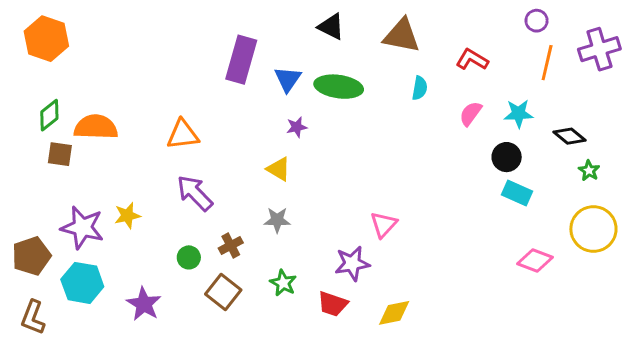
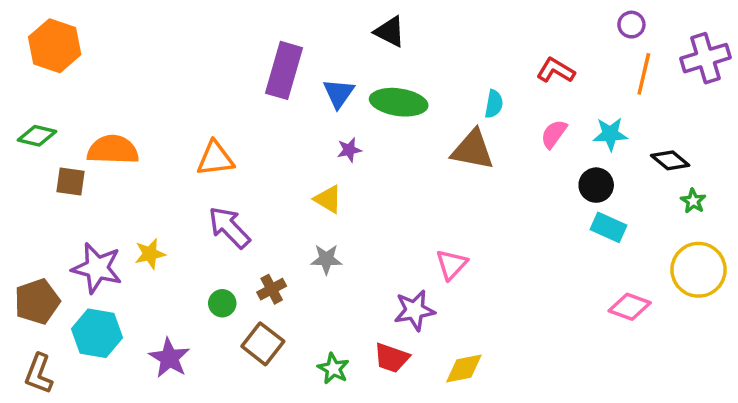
brown triangle: (402, 36) -> (473, 150), moved
green diamond: (49, 115) -> (37, 136), moved, turned 52
green star: (283, 283) -> (333, 369), moved

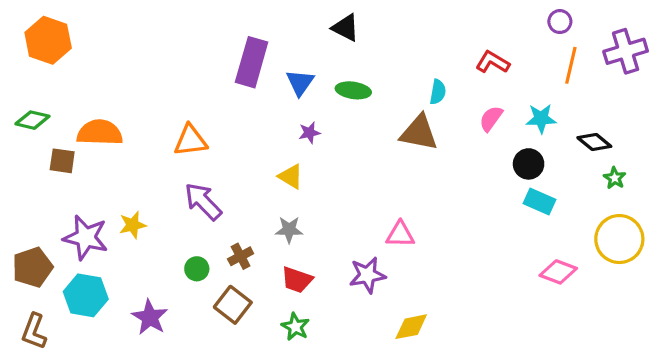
green ellipse: (399, 102) -> (353, 90), size x0.7
pink triangle: (452, 264) -> (400, 234), turned 48
red trapezoid: (392, 358) -> (297, 280), moved

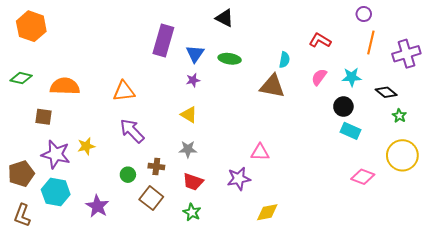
purple cross: (626, 51) -> (406, 54), moved
purple star: (309, 133) -> (193, 80), moved
brown square: (62, 161) -> (44, 117), moved
brown cross: (241, 256) -> (156, 167), turned 35

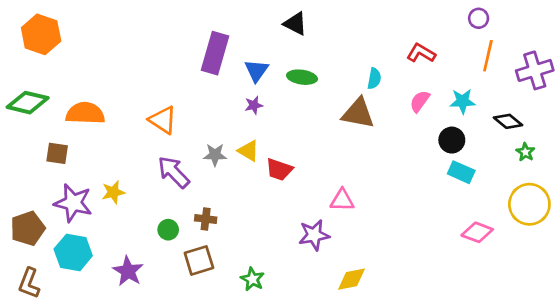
green diamond: (21, 78) -> (28, 103), size x1.4
orange triangle: (124, 91) -> (163, 120), turned 40
gray star: (188, 149) -> (215, 155), moved
red trapezoid: (193, 182) -> (279, 169), moved
brown square: (151, 198) -> (199, 260), turned 35

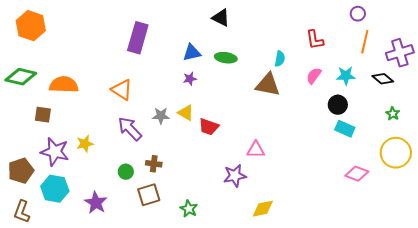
purple rectangle: (215, 53) -> (138, 38), moved
red L-shape: (421, 53) -> (315, 40), turned -130
blue triangle: (256, 70) -> (192, 53), turned 42
black diamond: (508, 121) -> (383, 79), moved

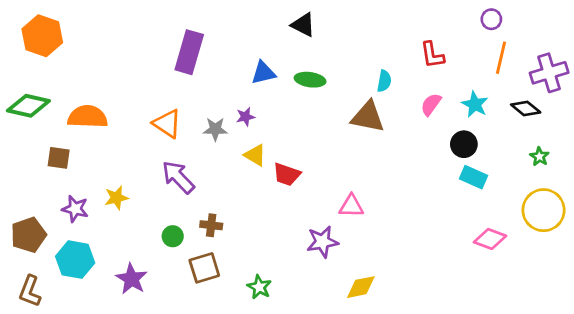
cyan star: (346, 76) -> (475, 104), turned 30
purple star: (190, 79) -> (246, 117), moved
gray star: (161, 116) -> (215, 129), moved
purple star: (55, 152) -> (75, 209), size x0.7

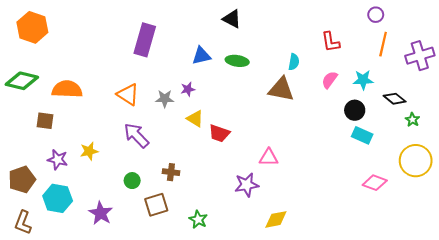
cyan star: (475, 104) -> (363, 80), turned -30
black diamond: (526, 109) -> (395, 99), moved
brown cross: (211, 225) -> (171, 172), moved

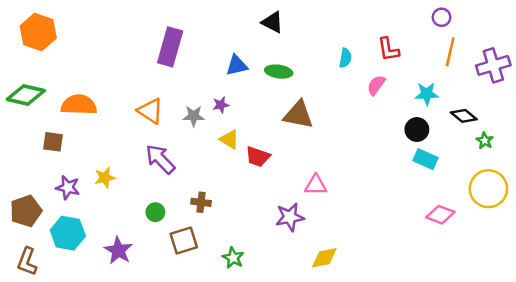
cyan semicircle: (294, 62) -> (345, 58), moved
pink semicircle: (330, 80) -> (376, 85), moved
brown triangle: (281, 89) -> (298, 115), moved

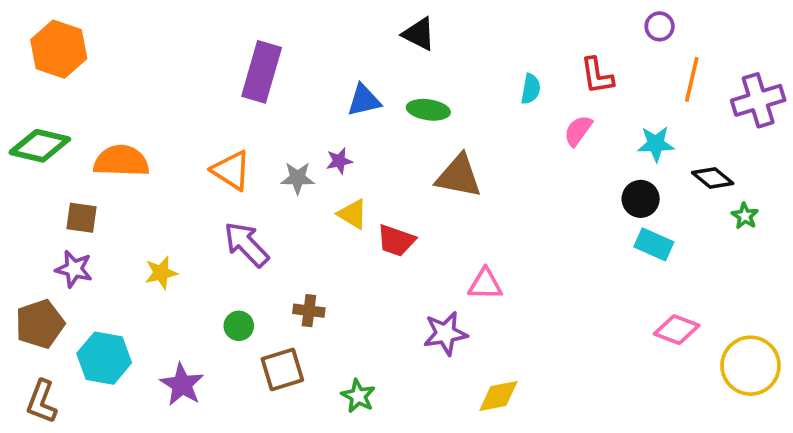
purple circle: (442, 17) -> (660, 26), moved
purple star: (68, 187) -> (74, 269), moved
yellow circle: (488, 189) -> (751, 366), moved

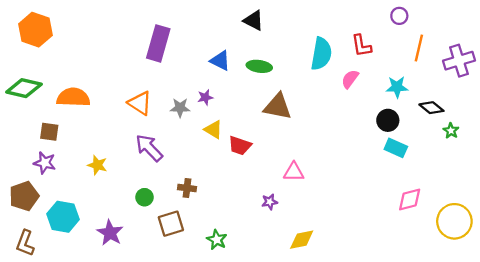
cyan semicircle: (531, 89) -> (321, 54), size x1.8
blue triangle: (364, 100) -> (220, 61), turned 40
yellow star: (161, 273) -> (97, 165), turned 30
pink diamond: (677, 330) -> (410, 200), turned -35
purple star: (445, 333) -> (270, 202), size x0.6

